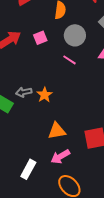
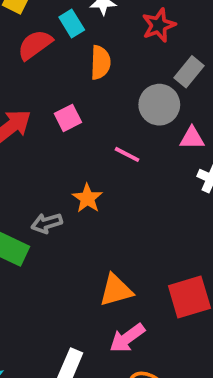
gray circle: (75, 35) -> (159, 105), moved
orange star: (45, 95) -> (87, 198), moved

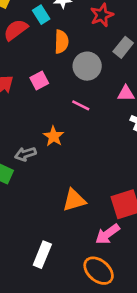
gray circle: (159, 105) -> (87, 66), moved
pink arrow: (127, 338) -> (107, 234), moved

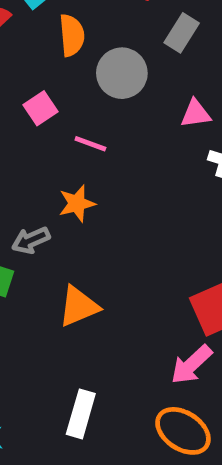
pink line: (81, 105) -> (90, 144), moved
orange star: (54, 136) -> (77, 203), turned 30
orange triangle: (74, 200) -> (79, 306), moved

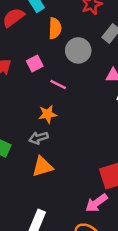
gray arrow: (31, 240) -> (39, 138), moved

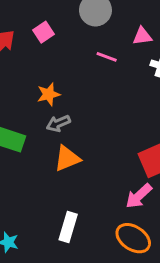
pink line: (58, 85) -> (107, 57), moved
orange star: (48, 114) -> (49, 94), moved

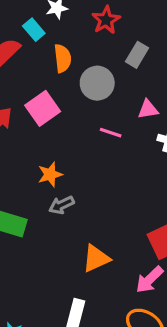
pink square: (44, 32) -> (43, 108), size x1.5
orange triangle: (67, 158) -> (96, 258), moved

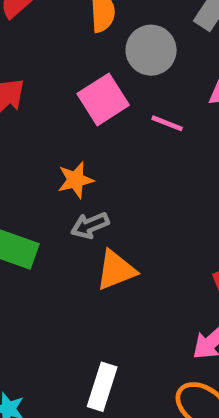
pink square: (43, 108) -> (103, 99), moved
orange triangle: (96, 258) -> (116, 270), moved

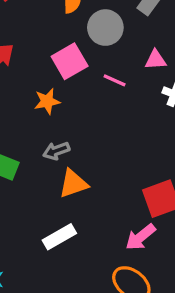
orange star: (76, 180) -> (47, 101), moved
white rectangle: (102, 387) -> (59, 237), moved, turned 40

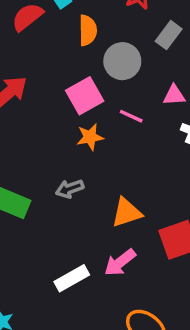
orange star: (47, 101) -> (90, 137), moved
orange triangle: (73, 184) -> (127, 213), moved
pink arrow: (140, 237) -> (120, 263), moved

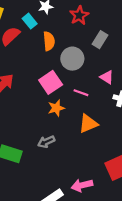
pink triangle: (174, 95) -> (107, 77), turned 40
orange triangle: (127, 213) -> (88, 124), moved
pink arrow: (120, 263) -> (82, 185), turned 30

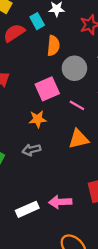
orange star: (56, 108) -> (38, 119), moved

